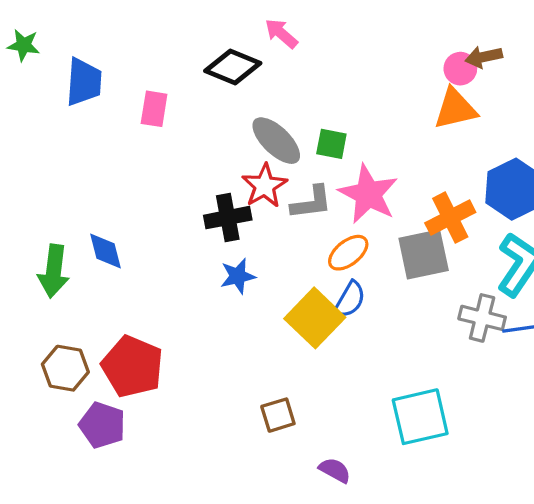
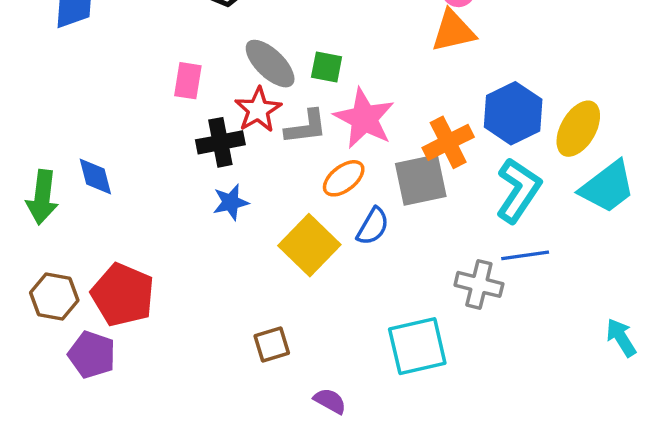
pink rectangle: (154, 109) -> (188, 81), moved
blue semicircle: (350, 300) -> (373, 226), moved
gray cross: (482, 318) -> (479, 284), moved

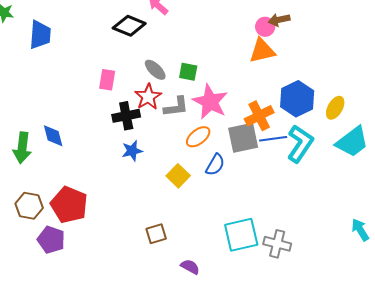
gray ellipse: (270, 64) -> (155, 70), size x0.7
yellow ellipse: (578, 129) -> (335, 108), size x0.7
yellow square: (309, 245) -> (178, 176), size x0.7
blue line: (525, 255) -> (273, 139), moved
gray cross: (479, 284) -> (277, 244), moved

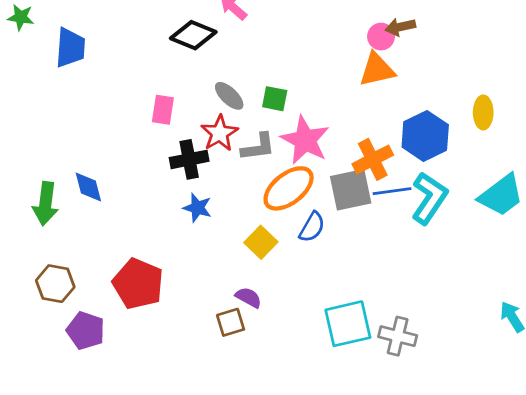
yellow ellipse: (335, 108) -> (483, 112), moved, turned -30
orange ellipse: (198, 137) -> (289, 188), size x1.5
blue star: (132, 151) -> (197, 208), turned 30
red pentagon: (69, 205) -> (138, 284), moved
purple semicircle: (190, 267) -> (248, 297), moved

